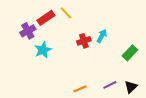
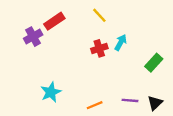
yellow line: (66, 13) -> (99, 15), moved
cyan star: (43, 50) -> (51, 92), moved
purple line: (110, 85) -> (130, 100), turned 32

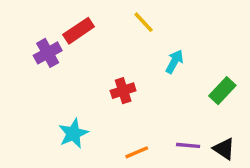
red cross: (99, 48) -> (123, 91), moved
black triangle: (155, 103) -> (224, 149), turned -42

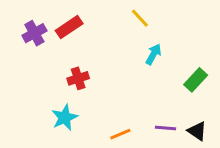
yellow line: (144, 22) -> (140, 18), moved
purple cross: (48, 53) -> (34, 33), moved
red cross: (123, 91) -> (78, 78), moved

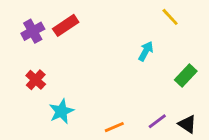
yellow line: (140, 18) -> (170, 17), moved
red cross: (78, 78) -> (36, 80), moved, turned -30
purple line: (166, 128) -> (157, 121), turned -42

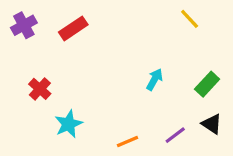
purple cross: (33, 31) -> (24, 25), moved
cyan arrow: (146, 51) -> (154, 79), moved
black triangle: (187, 124) -> (212, 124), moved

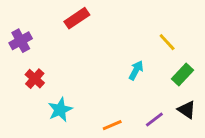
yellow line: (190, 19) -> (167, 42), moved
purple cross: (24, 25) -> (21, 41), moved
red rectangle: (73, 28) -> (77, 18), moved

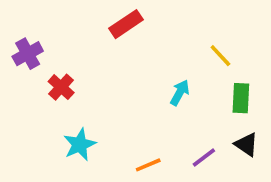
red rectangle: (77, 18) -> (126, 24), moved
green rectangle: (182, 74) -> (241, 98), turned -40
red cross: (35, 79) -> (61, 87), moved

